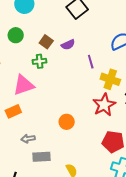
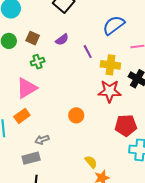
brown square: (46, 42) -> (33, 38), moved
red star: (104, 105) -> (110, 91), turned -30
gray rectangle: (42, 157) -> (31, 158), moved

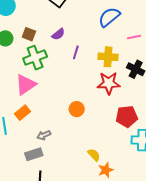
purple line: (88, 52) -> (76, 52), moved, turned 48
green cross: (38, 62) -> (35, 58), size x1.6

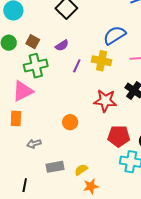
yellow cross: (108, 57) -> (102, 61), moved
orange rectangle: (22, 113) -> (16, 118), turned -56
gray rectangle: (34, 154) -> (55, 167), moved
yellow semicircle: (94, 155) -> (81, 170), turned -88

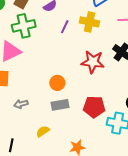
red pentagon: (119, 136) -> (94, 107), moved
gray rectangle: (55, 167) -> (60, 105), moved
yellow semicircle: (81, 170) -> (43, 131), moved

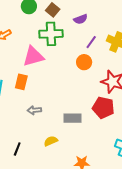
orange circle: (57, 83) -> (84, 62), moved
red pentagon: (94, 107) -> (103, 108), moved

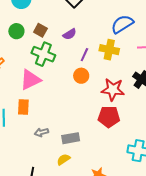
green cross: (51, 34) -> (43, 54), turned 35
gray rectangle: (72, 118) -> (71, 138), moved

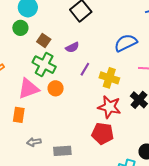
green circle: (16, 31) -> (20, 28), moved
yellow cross: (109, 50) -> (109, 78), moved
orange circle: (81, 76) -> (56, 88), moved

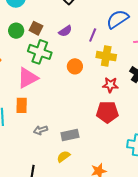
green circle: (20, 28) -> (16, 31), moved
purple line: (85, 69) -> (93, 35), moved
orange circle: (56, 88) -> (75, 66), moved
red star: (109, 107) -> (110, 85), size x0.7

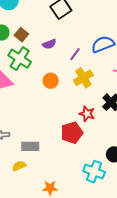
yellow cross: (106, 56) -> (83, 78), turned 36
red star: (110, 85) -> (87, 114), moved
red pentagon: (107, 112) -> (72, 133), turned -30

